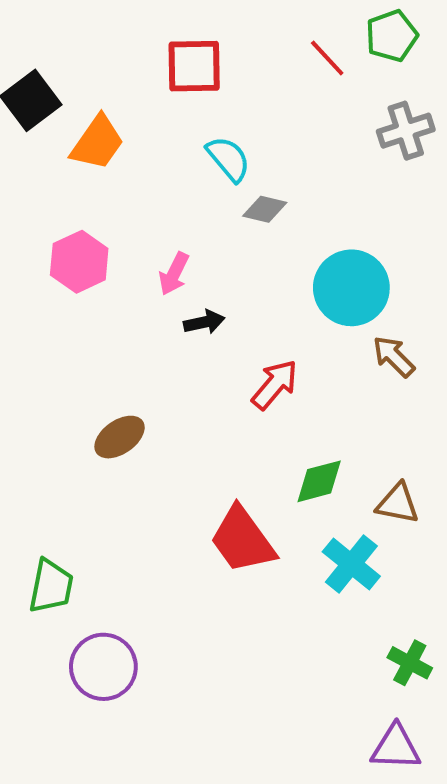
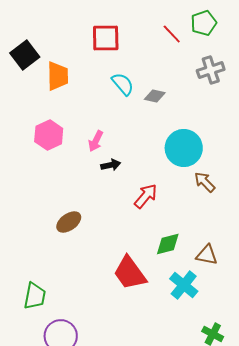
orange trapezoid: (97, 143) -> (58, 76), turned -36
gray diamond: (265, 209) -> (155, 96), moved

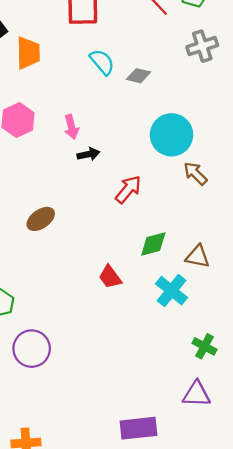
pink arrow: (96, 141) -> (71, 127), turned -40
red trapezoid: (130, 273) -> (110, 277), size x0.6

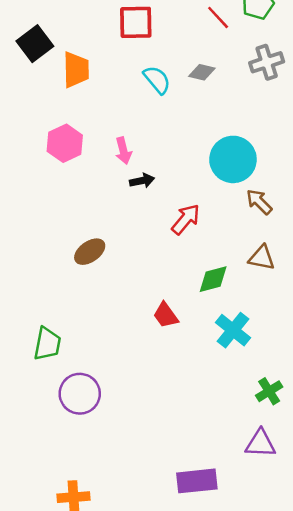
gray diamond: (139, 76) -> (202, 72), moved
brown triangle: (198, 256) -> (262, 258), moved
green cross: (204, 346) -> (269, 391), turned 30

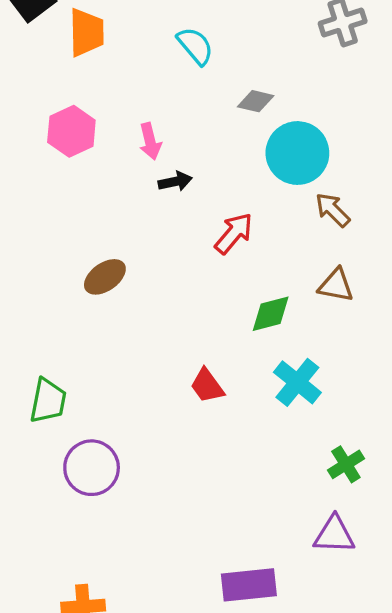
gray diamond: (202, 72) -> (256, 101), moved
red trapezoid: (166, 315) -> (207, 386), moved

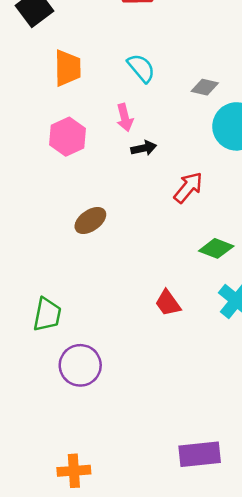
orange trapezoid: (87, 32) -> (68, 68), moved
cyan semicircle: (195, 46) -> (141, 68), moved
pink hexagon: (71, 131) -> (68, 137), moved
green diamond: (271, 314) -> (216, 248), turned 36

